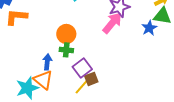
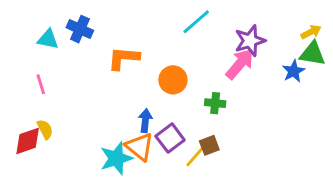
orange L-shape: (16, 17) -> (124, 58), moved
green cross: (66, 50) -> (215, 103), moved
purple square: (82, 68) -> (170, 138), moved

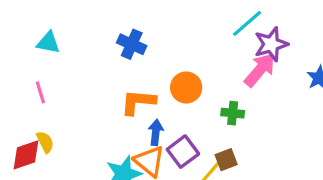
cyan line: (196, 22) -> (247, 23), moved
blue cross: (80, 29) -> (132, 44), moved
orange L-shape: (124, 58) -> (138, 102), moved

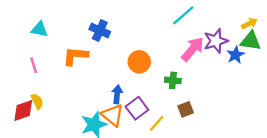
purple star: (271, 44) -> (216, 41), moved
orange L-shape: (138, 102) -> (75, 56), moved
brown square: (226, 160) -> (186, 109), moved

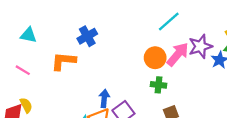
blue cross: (100, 31) -> (87, 36), turned 36
orange circle: (139, 62) -> (155, 58), moved
pink line: (34, 65) -> (23, 70), turned -42

